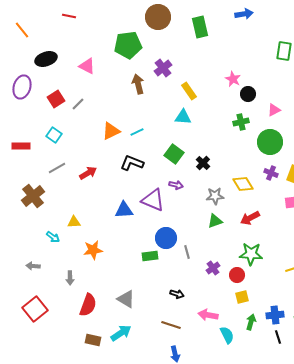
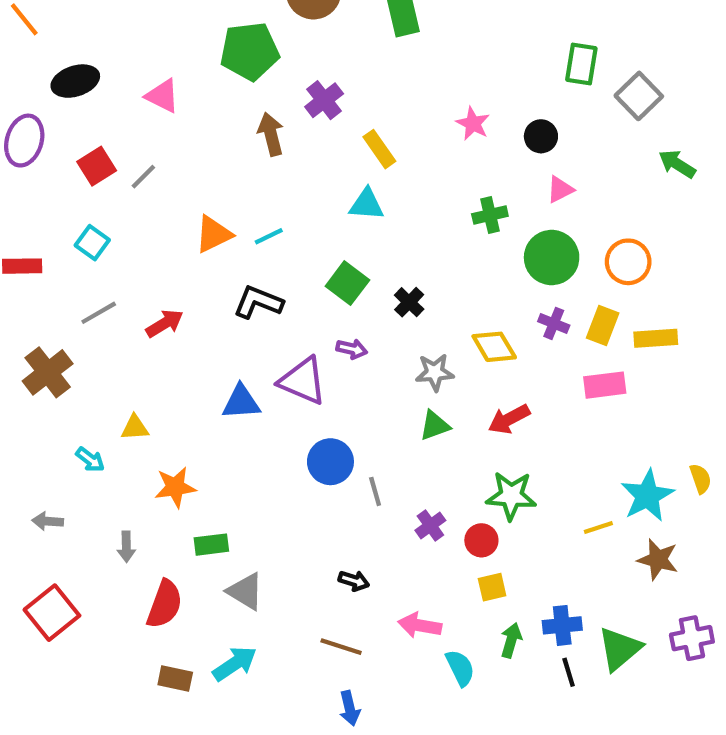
black circle: (248, 94) -> (541, 136), moved
green rectangle: (150, 256) -> (211, 545), moved

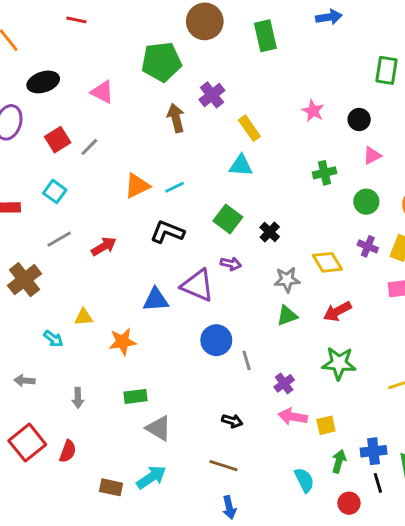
green circle: (552, 258) -> (366, 202), size x0.7
orange star: (175, 487) -> (123, 342), moved
red circle: (481, 540) -> (349, 503), moved
red semicircle: (165, 604) -> (68, 451), moved, size x0.7
pink arrow: (420, 625) -> (293, 417), moved

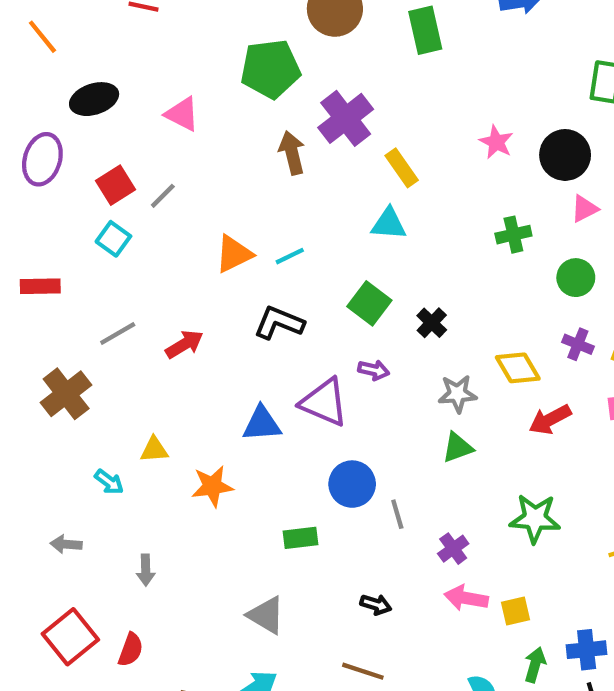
purple cross: (212, 95) -> (346, 118), size x1.4
black circle: (359, 119) -> (565, 155), size x1.5
cyan square: (55, 192) -> (113, 239), moved
red arrow: (337, 311) -> (550, 420), moved
green rectangle: (136, 396) -> (301, 538), moved

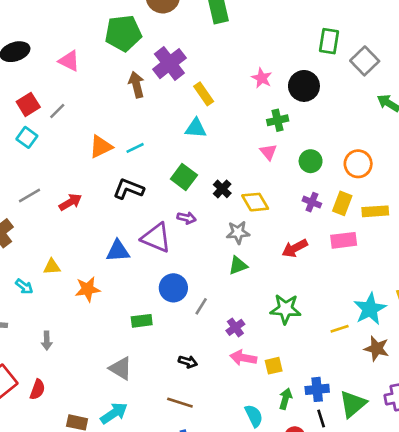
pink triangle: (584, 209) -> (268, 152), moved, turned -42
green cross: (513, 235) -> (278, 120), moved
yellow diamond: (518, 368) -> (255, 202), moved
gray line: (397, 514) -> (201, 306), turned 48

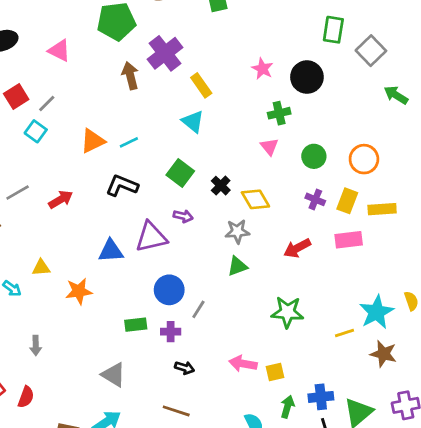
cyan triangle: (196, 128) -> (193, 122), turned 35
cyan square: (27, 137) -> (36, 131), moved
purple triangle: (156, 238) -> (151, 237), turned -36
purple cross: (235, 327) -> (171, 332), moved, turned 36

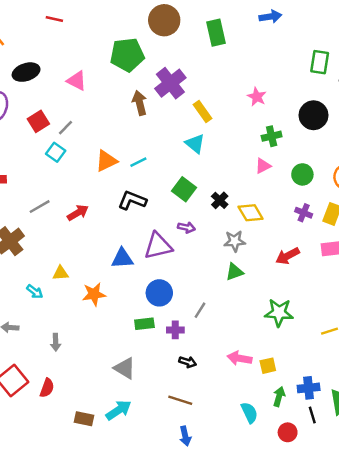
black circle: (307, 77) -> (314, 115), moved
pink triangle: (269, 147) -> (263, 166), turned 42
blue circle: (169, 290) -> (159, 293), moved

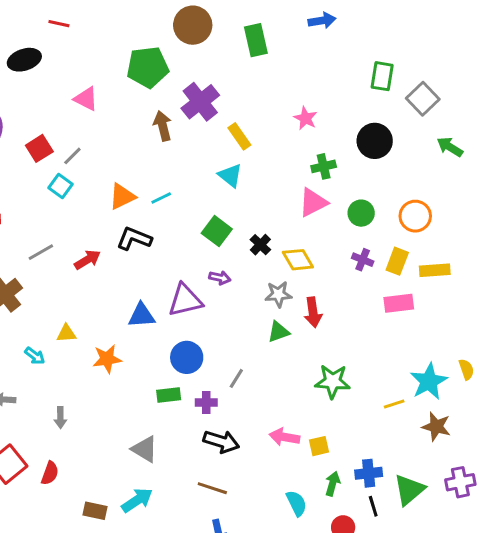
black ellipse: (26, 72) -> (24, 60), moved
pink triangle: (263, 166) -> (313, 203), size x1.5
black L-shape: (132, 200) -> (134, 239), moved
red arrow: (288, 256) -> (313, 312), moved, turned -70
black arrow: (188, 362) -> (221, 442), size x1.6

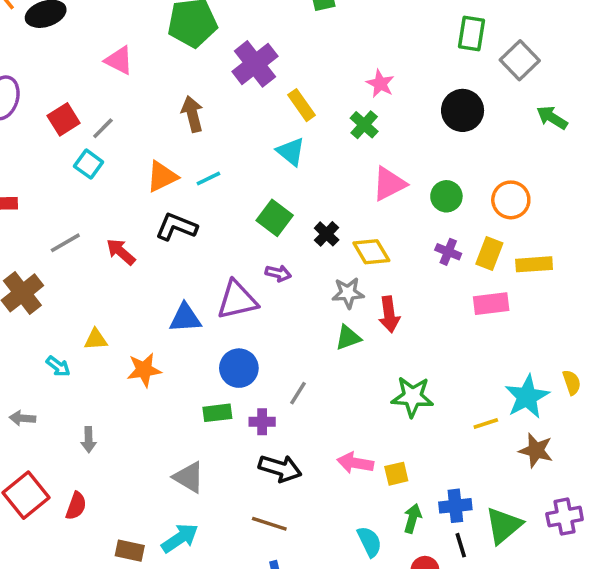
brown arrow: (163, 126) -> (192, 114), moved
green cross: (324, 166) -> (364, 125), moved, turned -35
red arrow: (87, 260) -> (121, 252), turned -108

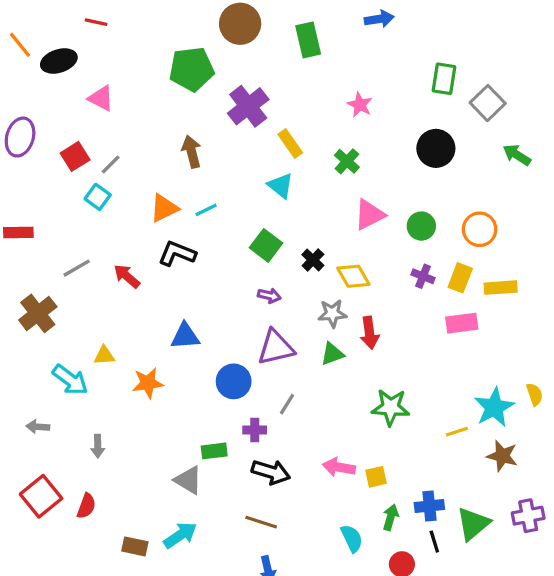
pink triangle: (119, 60) -> (101, 98), moved
pink star: (380, 84) -> (360, 105), moved
purple triangle: (237, 300) -> (276, 347), moved
cyan arrow: (58, 366) -> (70, 380), size x1.6
green rectangle: (217, 413) -> (214, 451), moved

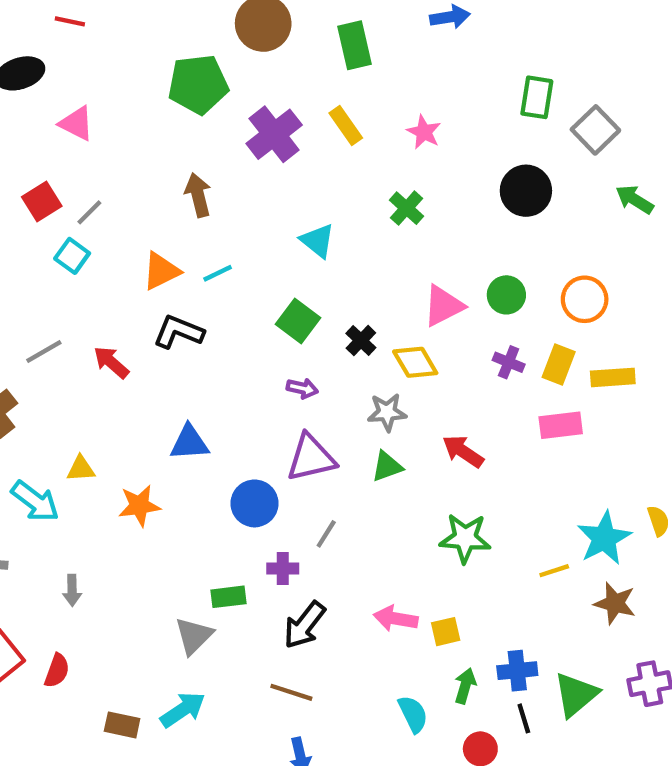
yellow rectangle: (290, 144) -> (346, 126), moved
pink triangle: (370, 215) -> (443, 306), moved
red arrow: (370, 333) -> (463, 451), moved, turned 132
black arrow: (271, 472) -> (304, 625), turned 111
gray triangle: (188, 480) -> (194, 636), turned 44

